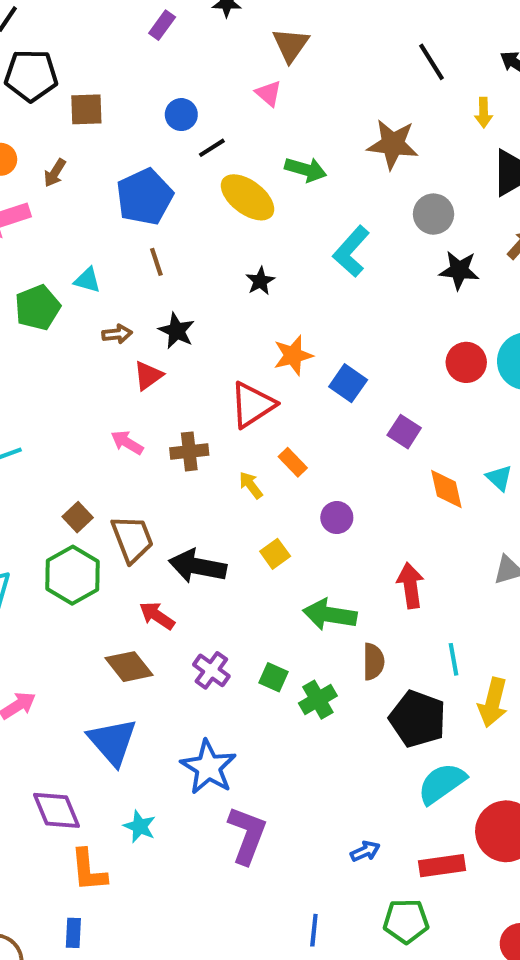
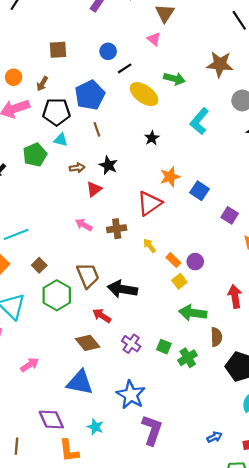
black pentagon: (31, 75) -> (56, 112), moved
orange rectangle: (293, 462) -> (173, 260), moved
brown square: (78, 517) -> (39, 265), moved
yellow square: (275, 554) -> (179, 281), moved
blue triangle: (112, 742) -> (80, 382), turned -36

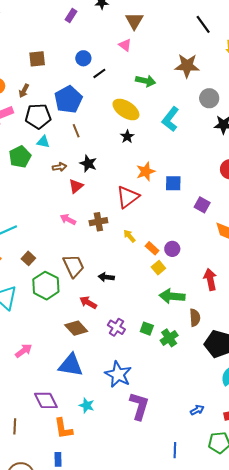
yellow ellipse: (144, 94) -> (126, 109), moved
blue square: (199, 191) -> (173, 183), turned -30
black arrow: (122, 289) -> (106, 277), size x0.6

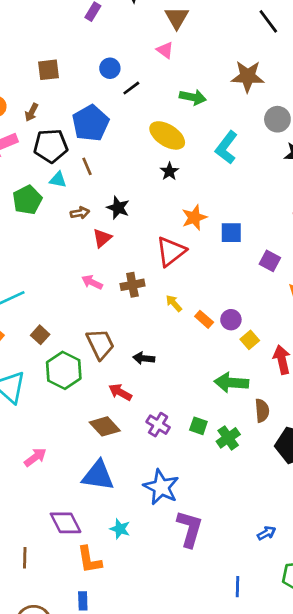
brown line: (76, 131) -> (87, 166), moved
yellow square: (158, 268) -> (250, 340), moved

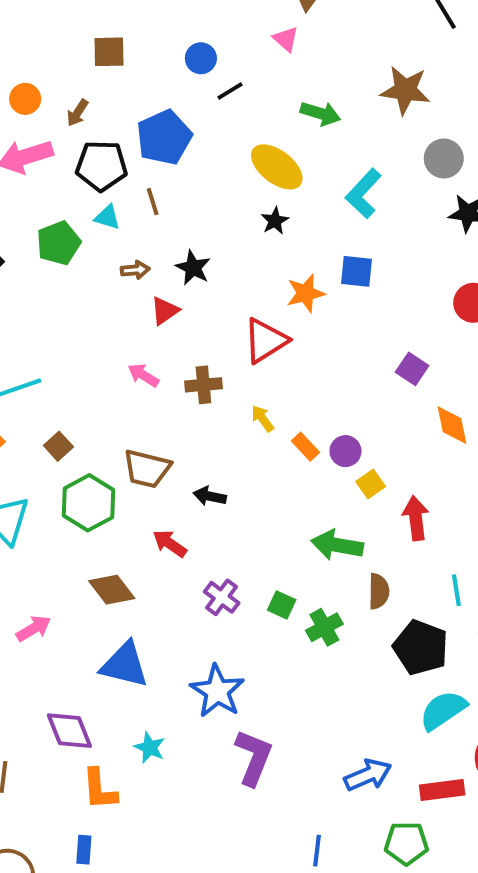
blue square: (231, 233) -> (356, 271), moved
brown trapezoid: (100, 344) -> (147, 469), turned 124
brown diamond: (105, 426) -> (112, 590), moved
blue arrow: (266, 533) -> (368, 775), size x1.6

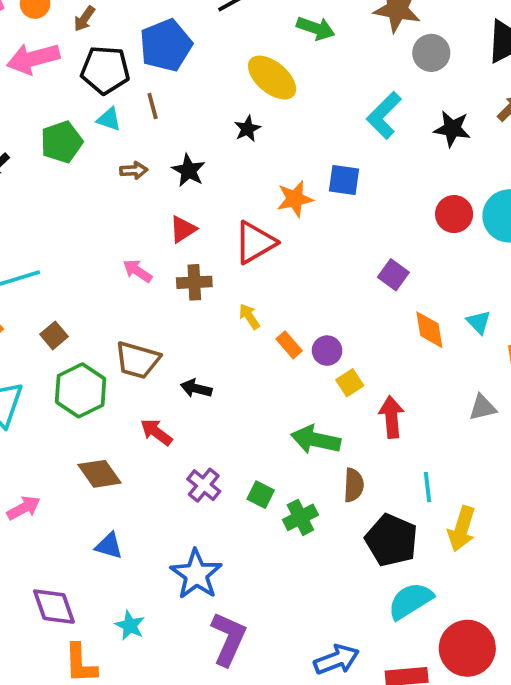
gray circle: (444, 158) -> (431, 53), moved
cyan L-shape: (363, 193) -> (384, 115), moved
black star: (275, 221) -> (247, 129), moved
red triangle: (165, 311) -> (183, 229), moved
blue triangle: (125, 665) -> (109, 546), size x0.6

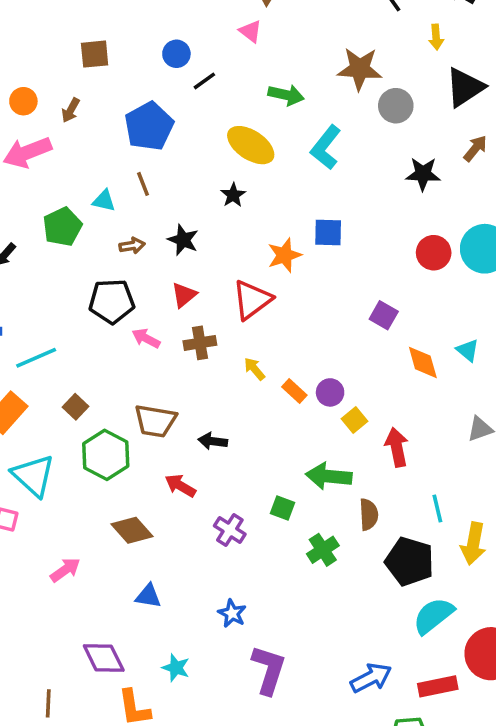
black pentagon: (105, 70) -> (112, 301), moved
cyan L-shape: (384, 115) -> (326, 147), moved
green square: (261, 495) -> (283, 508), moved
blue star: (196, 574) -> (232, 613), size x0.6

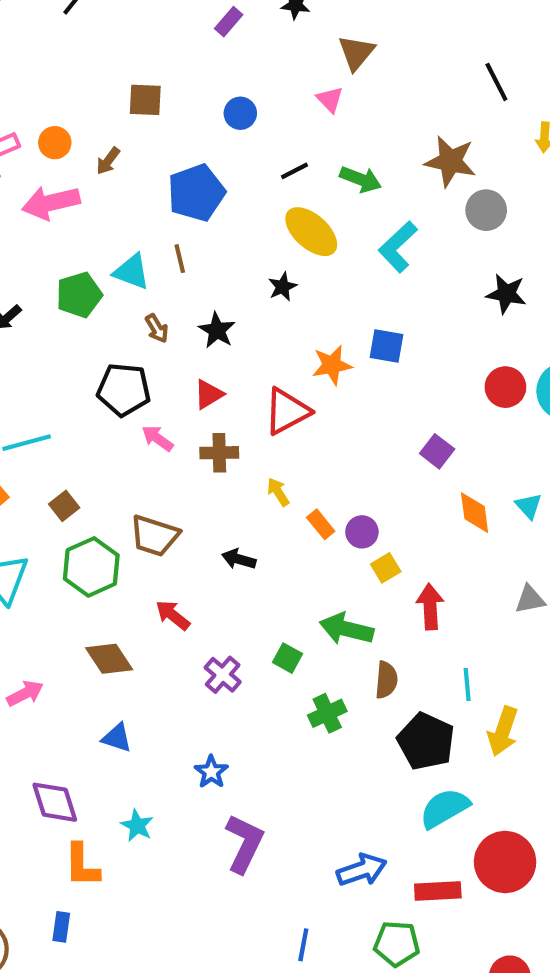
black line: (204, 81) -> (294, 171), moved
cyan triangle: (104, 201) -> (132, 272), size x1.4
brown arrow: (132, 246) -> (157, 328), turned 60
black arrow: (213, 441) -> (239, 559), moved

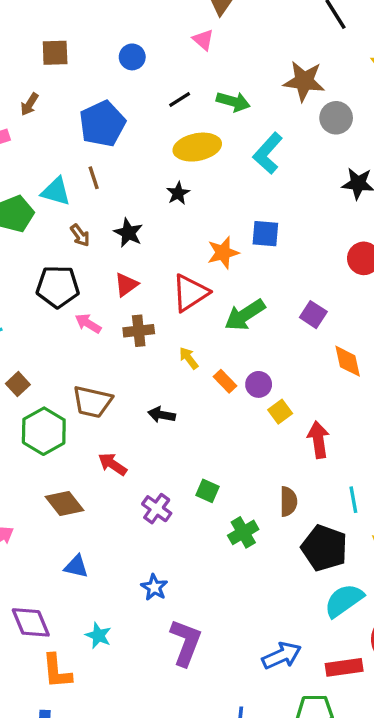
yellow ellipse: (311, 232) -> (197, 147), turned -48
green arrow: (346, 629) -> (245, 315), moved, turned -42

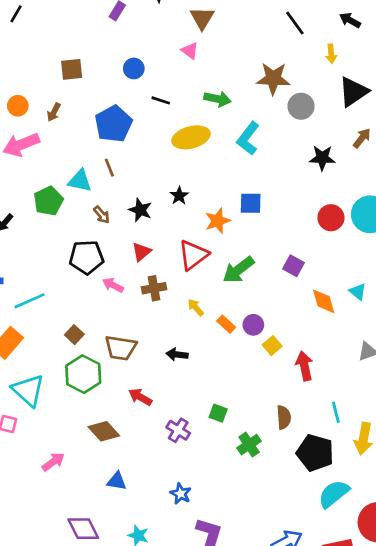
black line: (180, 100) -> (161, 100), moved, turned 54
black star: (178, 193) -> (179, 196), moved
brown square: (18, 384) -> (74, 335), moved

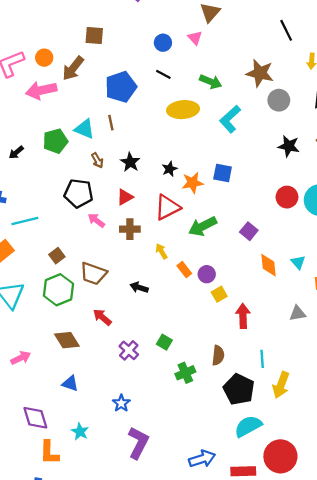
blue circle: (134, 68) -> (163, 43), moved
brown arrow: (54, 112) -> (73, 68), size x1.6
black star: (179, 196) -> (170, 169), moved

